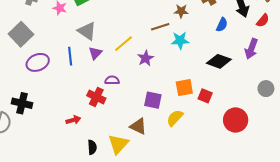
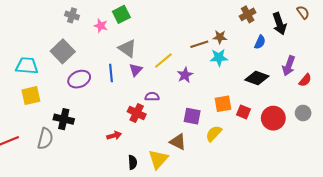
brown star: (181, 11) -> (220, 37), moved
red semicircle: (263, 21) -> (305, 80), moved
gray circle: (266, 89) -> (303, 113), moved
red circle: (236, 120) -> (273, 118), moved

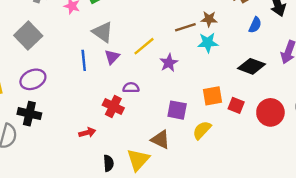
purple ellipse: (79, 79) -> (33, 79), moved

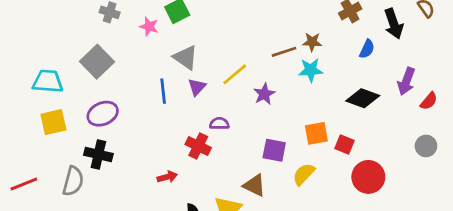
red circle: (270, 112) -> (368, 177), moved

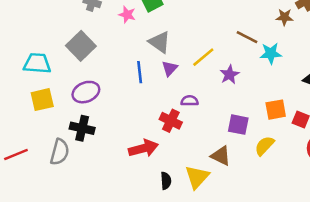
brown star: (312, 42) -> (284, 17), moved
brown line: (284, 52) -> (247, 37), turned 45
red arrow: (167, 177) -> (143, 148), size x1.6

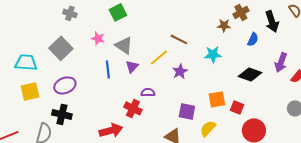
pink star: (127, 15) -> (98, 38), moved
brown line: (247, 37) -> (179, 39), moved

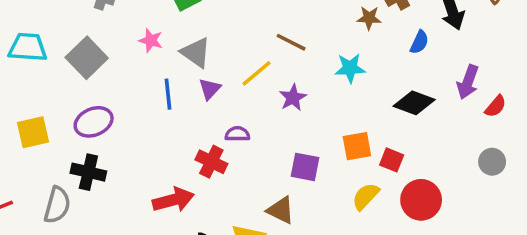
cyan trapezoid: (26, 62) -> (28, 47), moved
yellow semicircle: (208, 128) -> (366, 196), moved

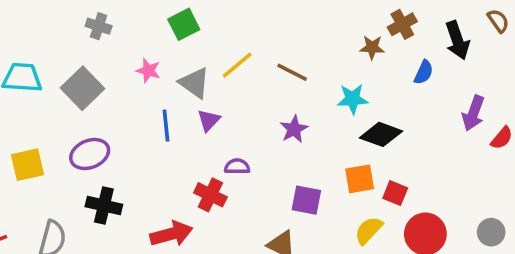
yellow line: (256, 73) -> (237, 65), moved
black diamond: (414, 103) -> (381, 134), moved
gray circle: (492, 162) -> (491, 232), moved
black cross: (88, 172) -> (104, 206), moved

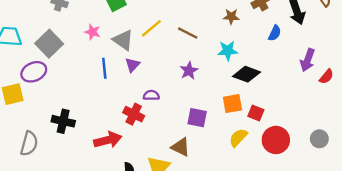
brown star: (372, 47) -> (231, 17), moved
purple ellipse: (90, 154) -> (34, 72), moved

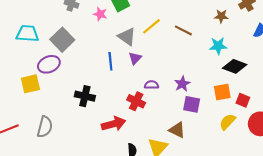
pink star: (93, 32) -> (100, 14), moved
purple star: (189, 71) -> (182, 84), moved
black cross: (63, 121) -> (85, 96), moved

